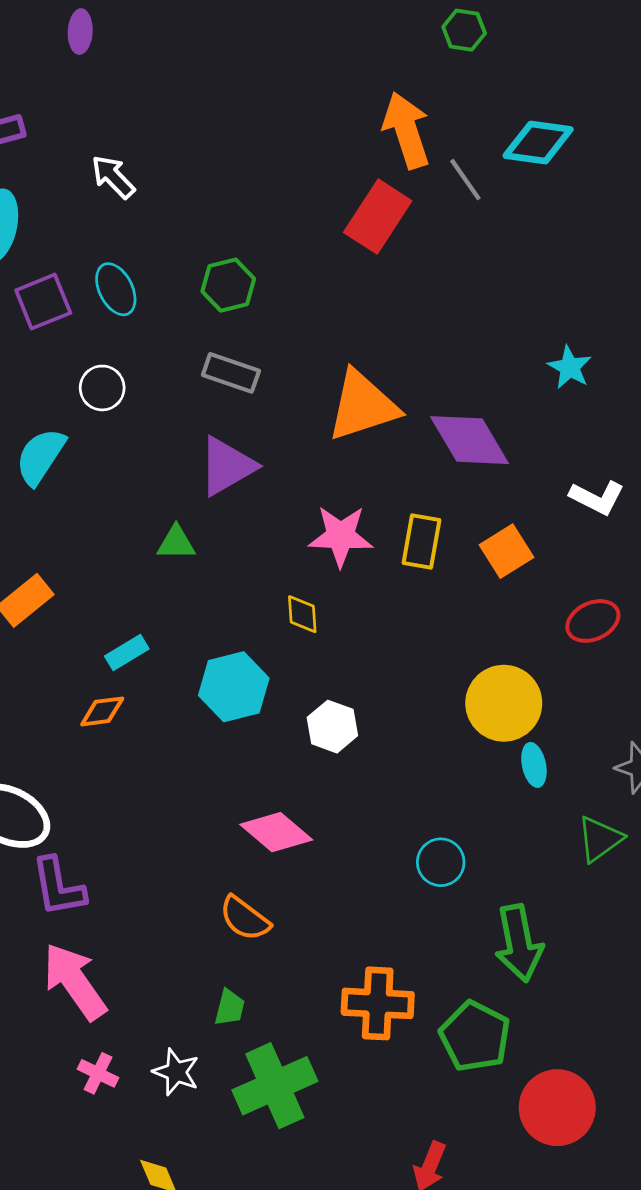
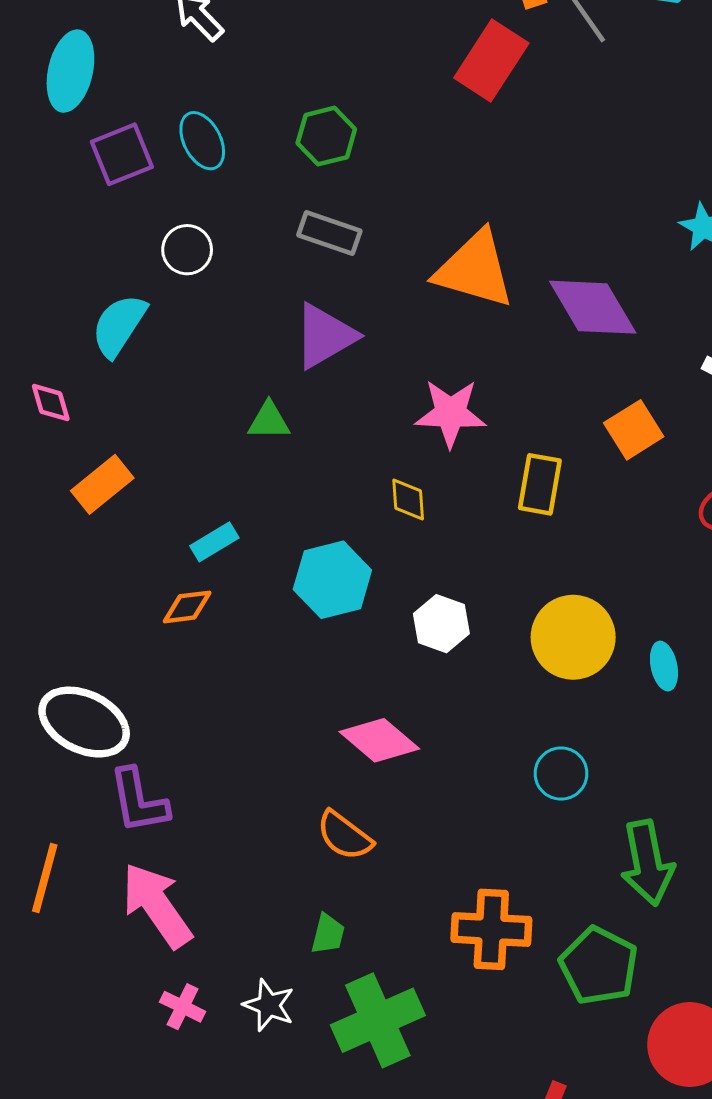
orange triangle: (363, 406) -> (475, 269), turned 34
yellow rectangle: (422, 541) -> (540, 484), moved
yellow circle: (504, 703) -> (573, 637), moved

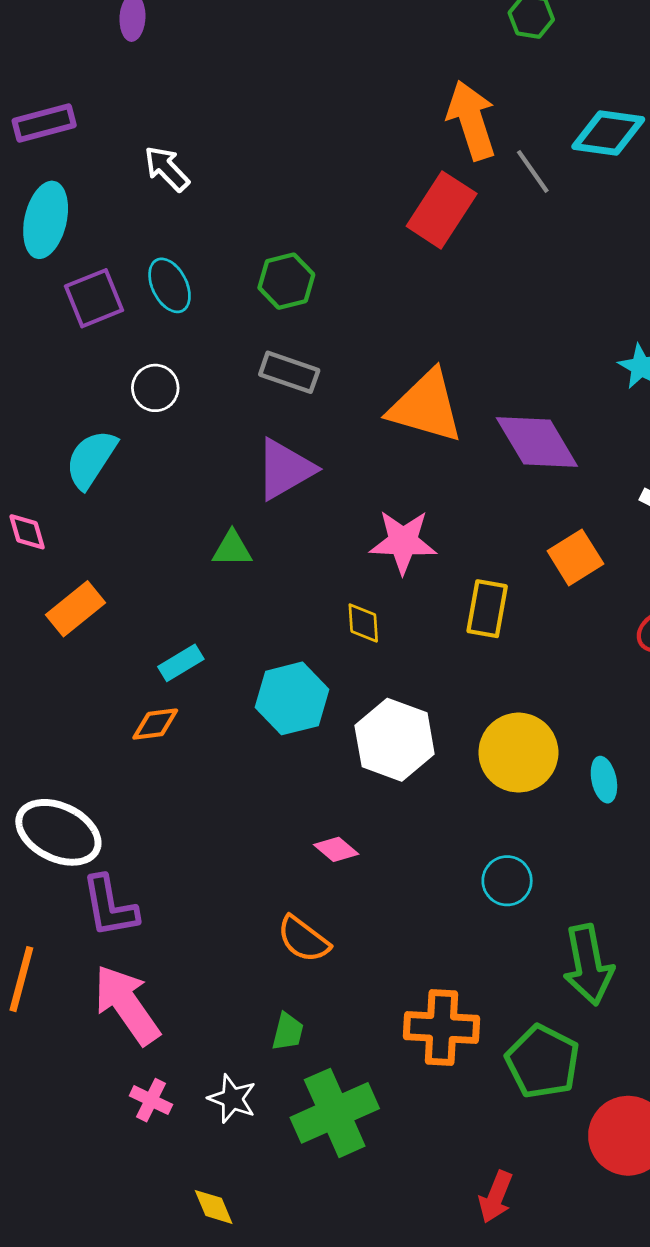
white hexagon: (441, 624) -> (395, 740), size x1.5
pink diamond: (379, 740) -> (336, 849), size x0.6

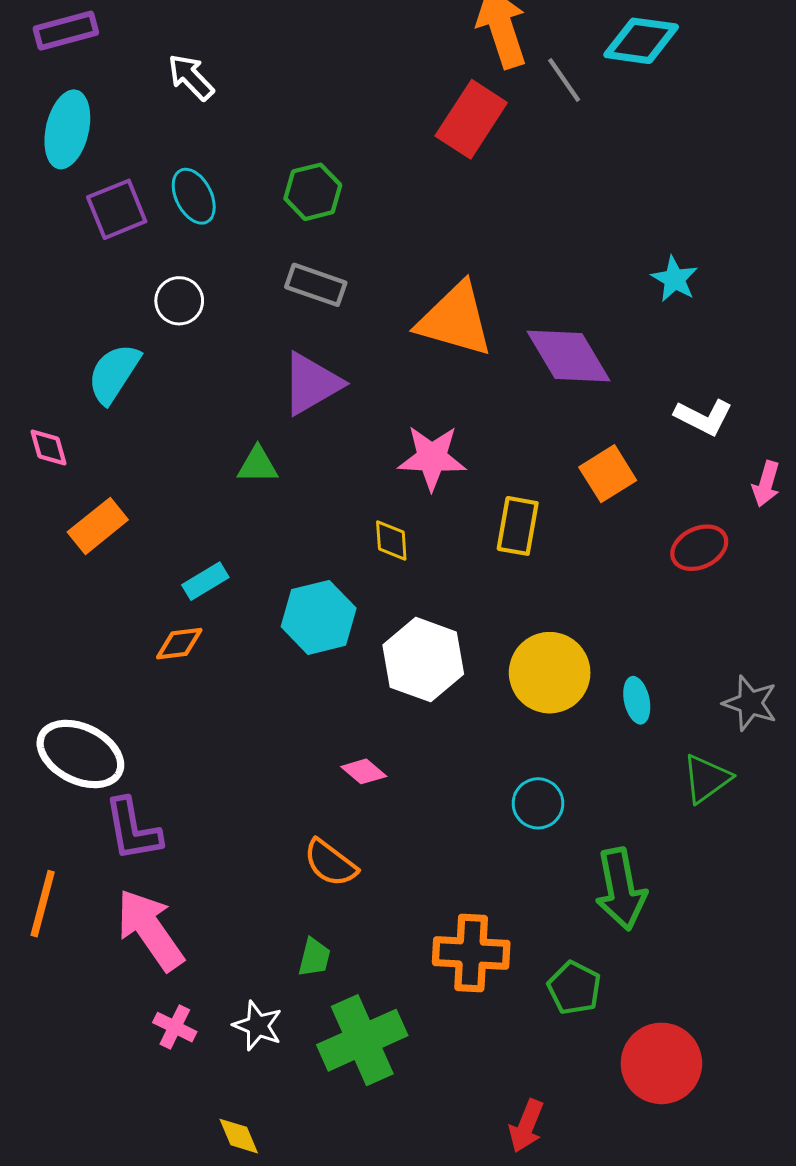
green pentagon: (543, 1062) -> (574, 988), size x0.7

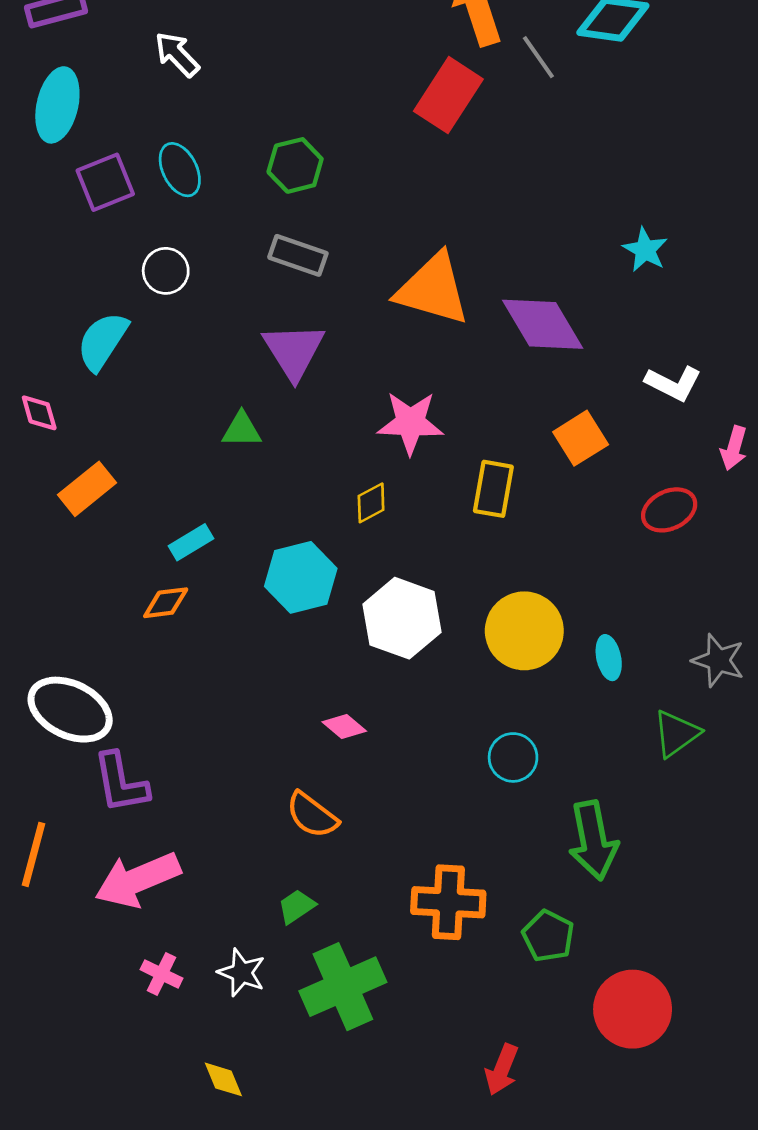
purple triangle: (311, 384) -> (294, 351), turned -32
yellow diamond: (391, 540) -> (371, 503), turned 66
pink arrow: (150, 930) -> (138, 880), turned -78
green trapezoid: (314, 957) -> (296, 906), turned -138

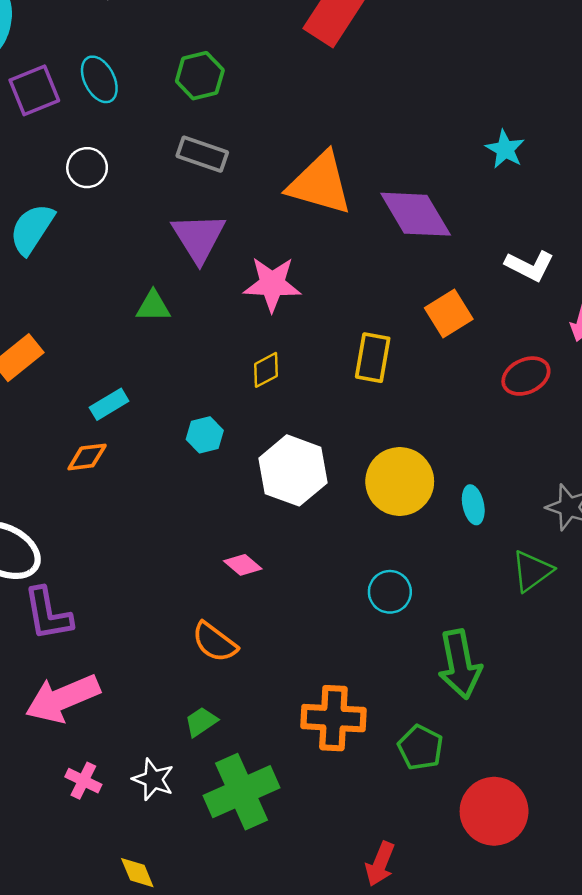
pink star: (410, 423) -> (272, 284), moved
cyan hexagon: (301, 577) -> (205, 435), size x0.6

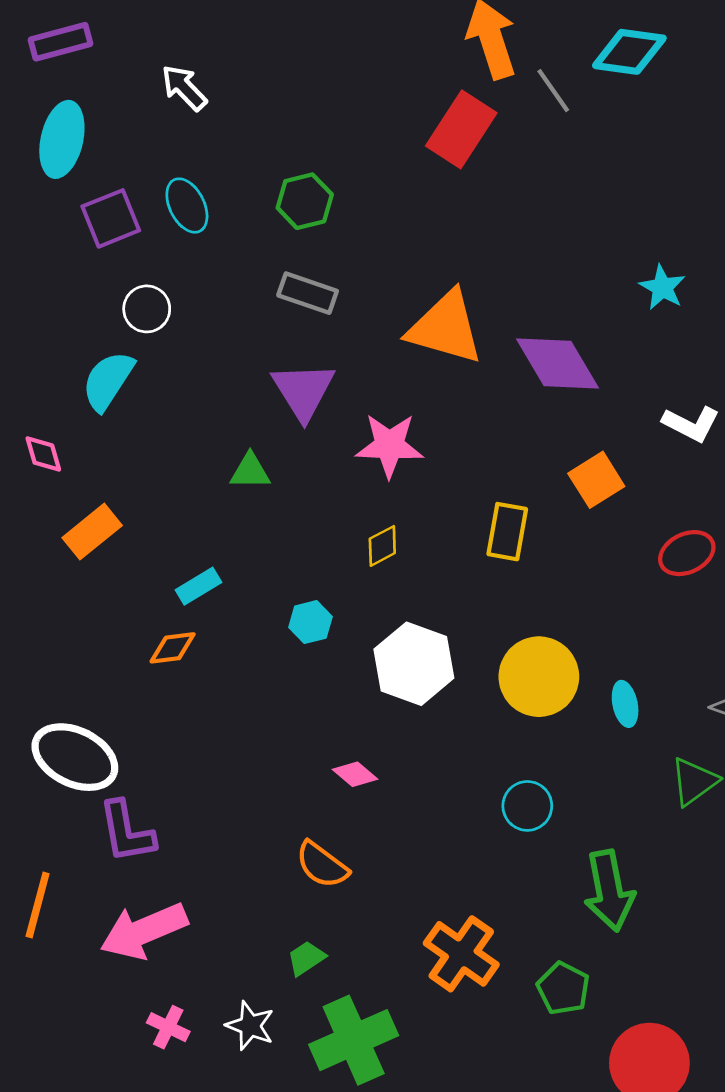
white circle: (87, 168) -> (147, 309), moved
orange cross: (333, 718) -> (461, 954), turned 32

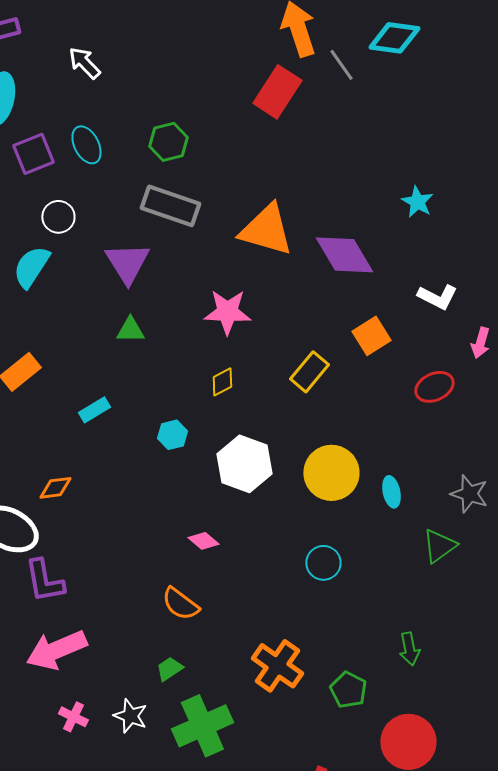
gray rectangle: (308, 293) -> (170, 206), size x1.4
purple triangle: (303, 391) -> (127, 263), moved
yellow rectangle: (507, 532) -> (309, 372), turned 30
orange diamond: (173, 648) -> (55, 488), moved
green arrow: (609, 891) -> (409, 649), moved, size x0.6

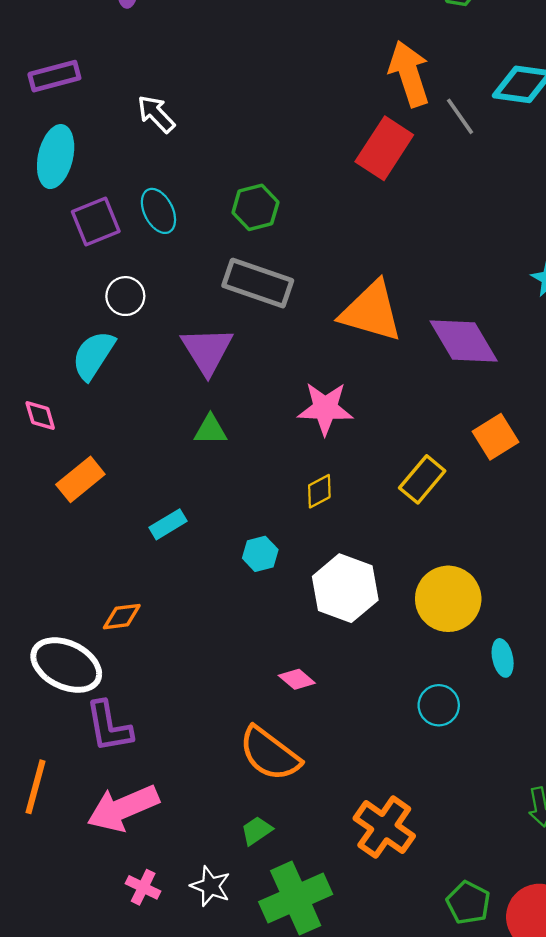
cyan ellipse: (391, 492) -> (503, 658), moved
orange semicircle: (180, 604) -> (270, 754), size x1.4
green pentagon: (348, 690) -> (468, 903), moved

